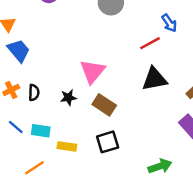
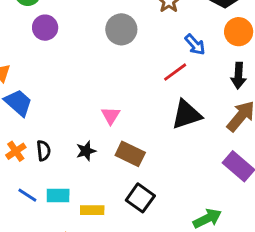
pink triangle: (92, 71) -> (111, 116), size x0.6
black square: (108, 142) -> (140, 198), turned -30

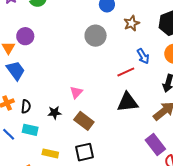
purple circle: (45, 28) -> (25, 36), moved
cyan rectangle: (58, 195) -> (30, 130), moved
black square: (140, 198) -> (85, 152), turned 30

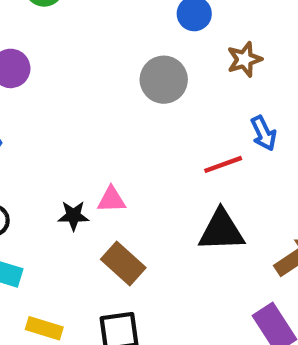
pink triangle: (76, 92) -> (111, 200), turned 40
black star: (54, 113) -> (73, 216), moved

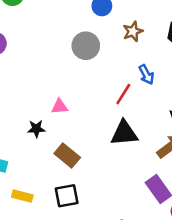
red line: (223, 164) -> (123, 94), turned -35
pink triangle: (111, 200) -> (60, 107), moved

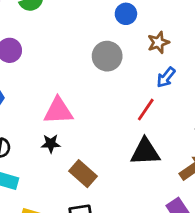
blue arrow: (146, 75) -> (166, 77), moved, turned 66
pink triangle: (60, 107) -> (58, 111), moved, size x1.6

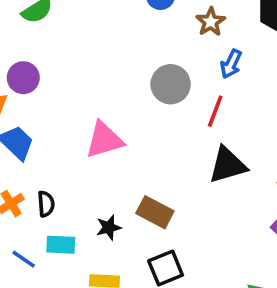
gray circle: (107, 56) -> (171, 84), moved
black star: (51, 144) -> (109, 227), moved

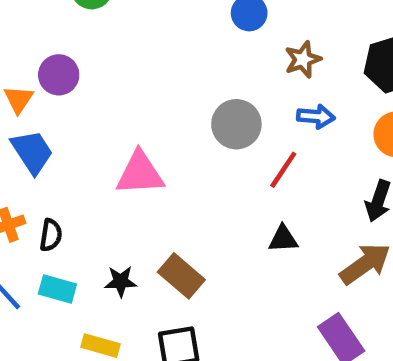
blue arrow: (231, 64) -> (316, 117), turned -124
black triangle: (228, 165) -> (283, 239), size x0.6

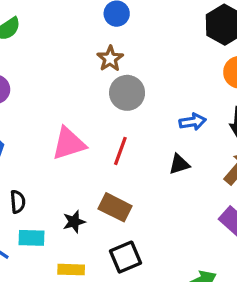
brown star: (303, 59) -> (110, 59), moved
blue arrow: (316, 117) -> (193, 122), moved
red line: (283, 170) -> (120, 151), moved

